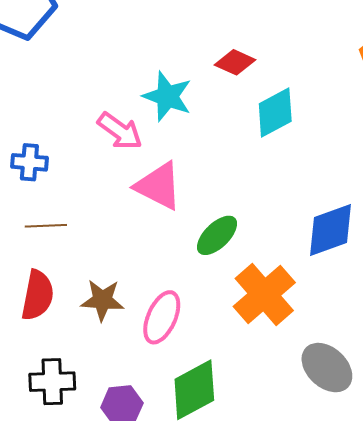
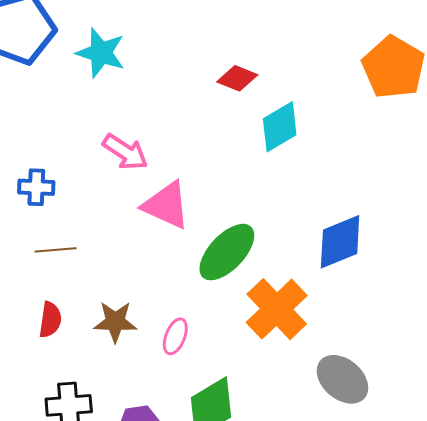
cyan star: (167, 96) -> (101, 53), moved
green ellipse: (217, 235) -> (227, 252), size x1.4
red semicircle: (38, 295) -> (50, 320), size x0.7
pink ellipse: (162, 317) -> (175, 336), size x0.7

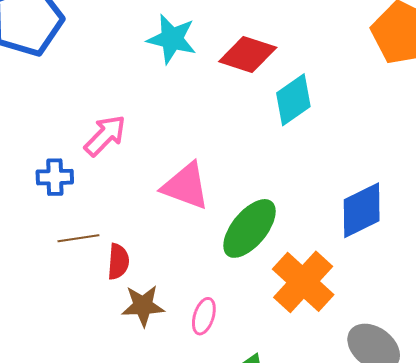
cyan star: (101, 53) -> (172, 39), moved
red diamond: (237, 78) -> (248, 54), size x1.4
pink arrow: (125, 152) -> (105, 135), moved, turned -75
red semicircle: (50, 320) -> (118, 262), moved

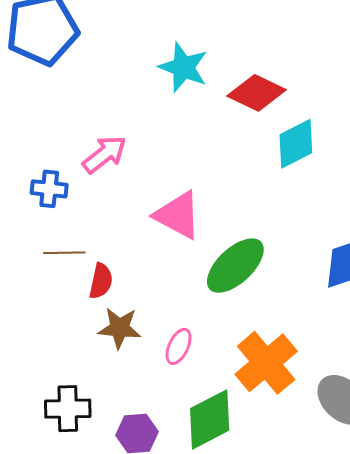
orange cross: (303, 282) -> (266, 363), moved

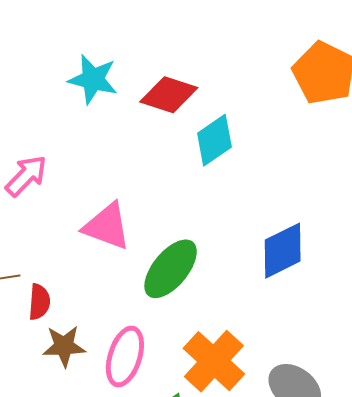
pink ellipse: (179, 346) -> (125, 356), size x1.6

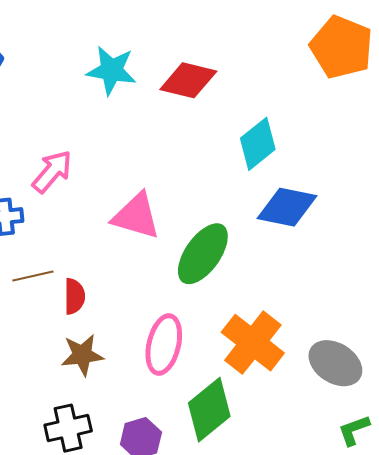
cyan diamond: (214, 140) -> (258, 144), moved
blue diamond: (283, 251) -> (287, 207), moved, turned 42
brown star: (64, 346) -> (82, 355), moved

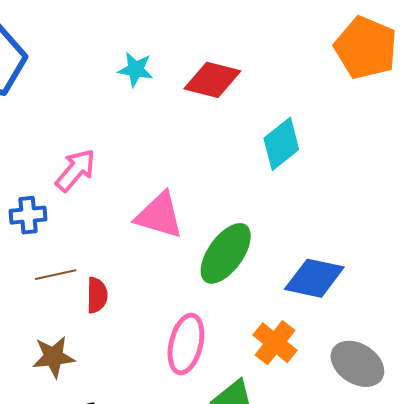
cyan star: (112, 70) -> (136, 69), size x0.7
blue diamond: (287, 207) -> (314, 278), moved
orange cross: (253, 343) -> (275, 343), size x0.7
brown star: (82, 355) -> (53, 357), moved

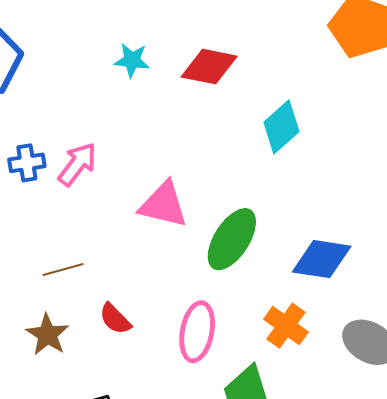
blue cross: (28, 215) -> (27, 163), moved
red semicircle: (97, 295) -> (115, 319), moved, turned 138
brown star: (53, 357) -> (47, 335), moved, turned -30

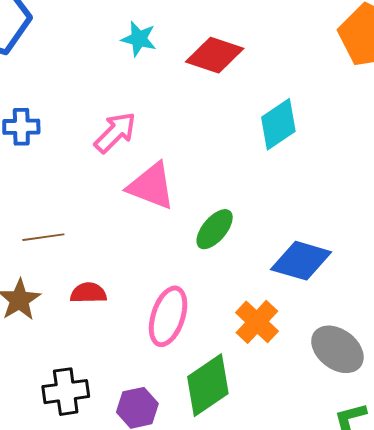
pink arrow: (77, 164) -> (115, 132), moved
green ellipse: (232, 239) -> (215, 229), size x0.7
red semicircle: (115, 319) -> (88, 293), turned 126

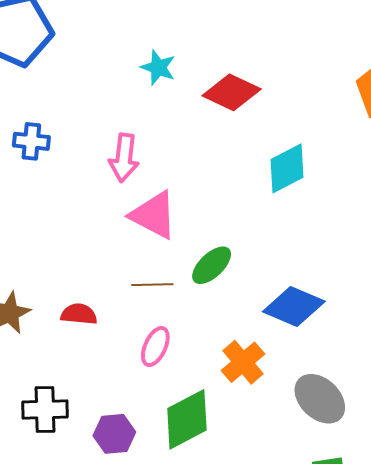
pink arrow: (115, 132) -> (124, 158), turned 135
brown line: (43, 237) -> (152, 285), moved
pink ellipse: (168, 316) -> (155, 347), size x0.7

